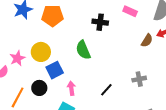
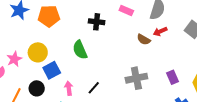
brown semicircle: (147, 41) -> (144, 40), turned 88
gray cross: (139, 79) -> (136, 78), size x1.5
black line: (106, 90) -> (94, 88), moved

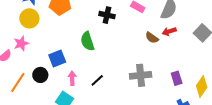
yellow circle: (38, 52) -> (29, 18), moved

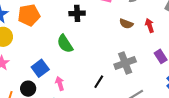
red arrow: (169, 31) -> (150, 25), moved, turned 104
black line: (97, 80) -> (99, 82), moved

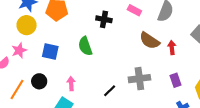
brown semicircle: (126, 24) -> (150, 41), size x1.5
blue square: (40, 68) -> (50, 52), moved, turned 36

